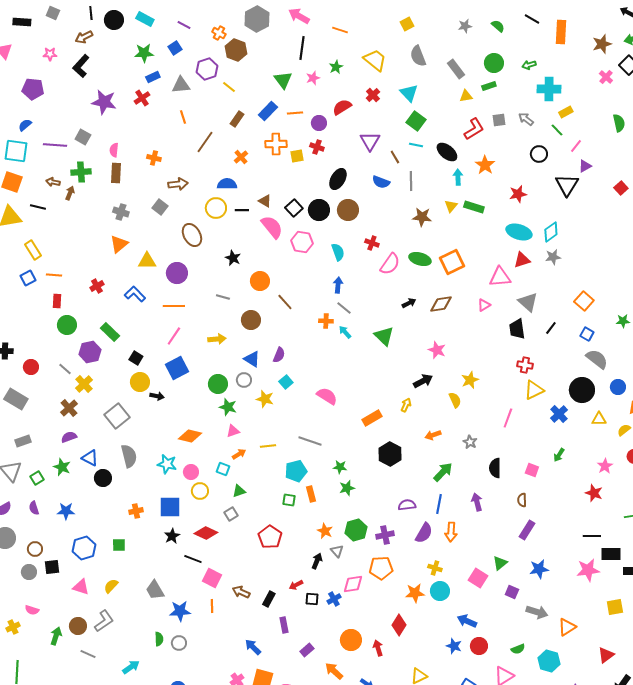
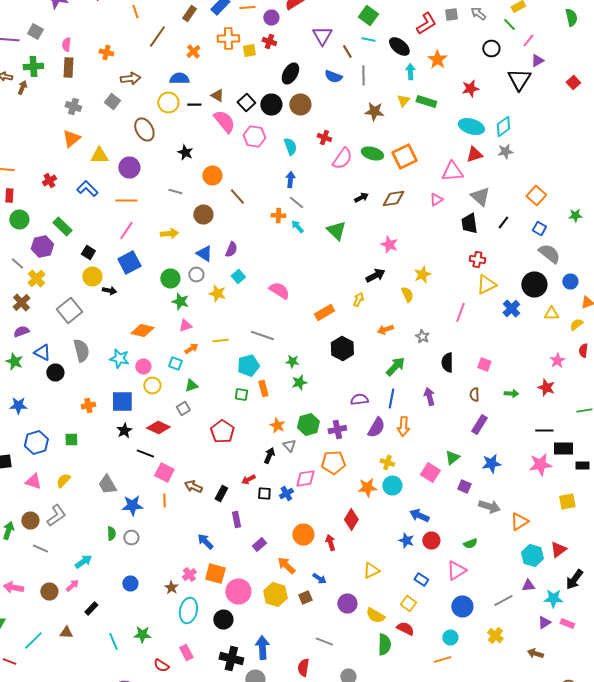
green arrow: (559, 455) -> (511, 394), moved, turned -120
cyan hexagon: (549, 661) -> (532, 556), moved

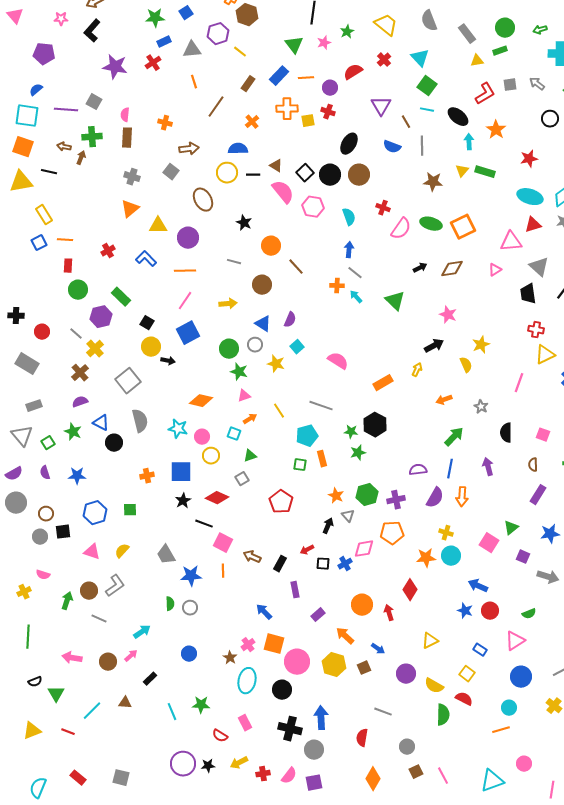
yellow line: (220, 340) -> (279, 411), turned 63
black hexagon: (342, 348) -> (375, 425), moved

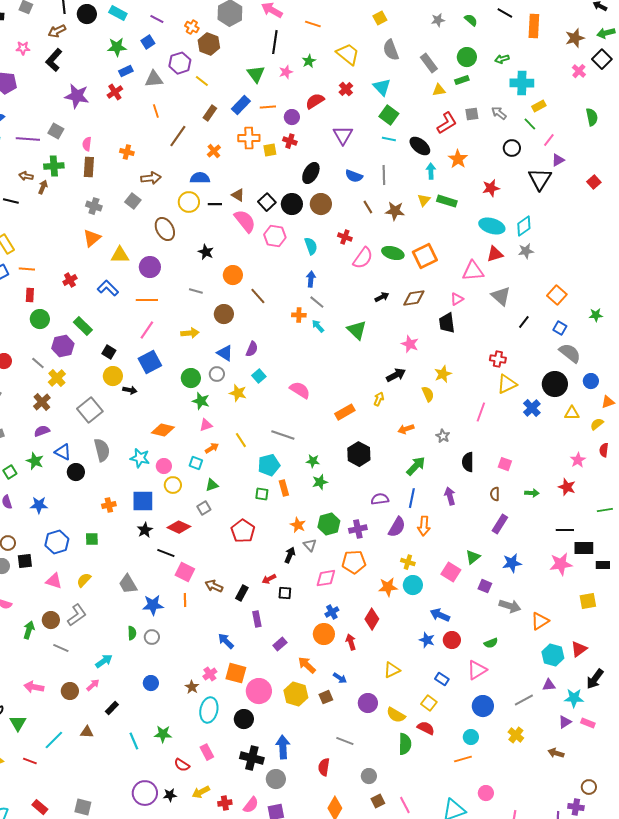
brown line: (406, 122) -> (368, 207), moved
black trapezoid: (528, 294) -> (447, 323), moved
black hexagon: (375, 425) -> (359, 454), moved
blue cross: (345, 564) -> (332, 612), moved

